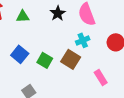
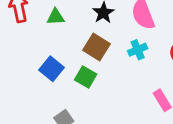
brown square: (71, 59) -> (97, 47), moved

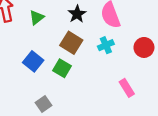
green triangle: (56, 17) -> (37, 17), turned -35

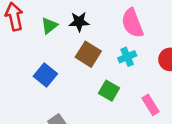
black star: (77, 14) -> (79, 22), moved, turned 30
green square: (62, 68) -> (109, 91), moved

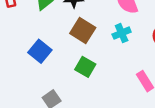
green square: (109, 91) -> (85, 67), moved

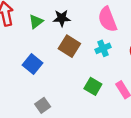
green square: (85, 67) -> (93, 86), moved

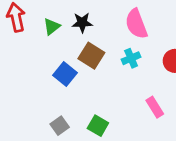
blue square: (33, 64) -> (65, 74), moved
green square: (93, 86) -> (98, 126), moved

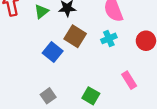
green square: (98, 126) -> (91, 96), moved

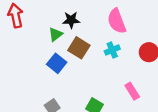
green triangle: (41, 11) -> (56, 34), moved

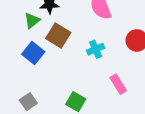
cyan cross: (112, 50) -> (96, 49), moved

